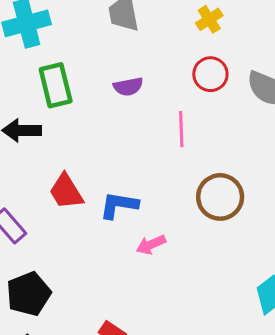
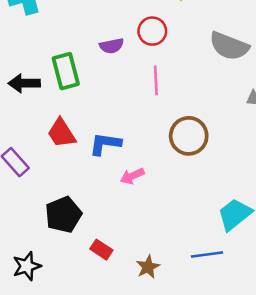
red circle: (210, 74) -> (152, 31), moved
green rectangle: (56, 85) -> (66, 71), moved
black pentagon: (29, 294) -> (63, 215), moved

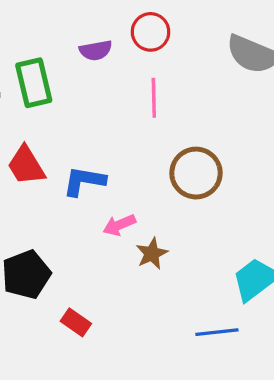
brown star: (148, 267) -> (152, 253), moved

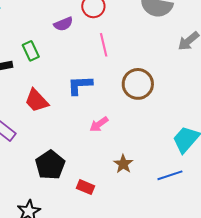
green rectangle: (34, 83) -> (31, 51), size x0.7
blue L-shape: (84, 181) -> (80, 85), moved
brown star: (152, 253) -> (123, 164), moved

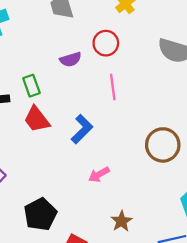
brown circle: (138, 84) -> (163, 145), moved
blue L-shape: (80, 85) -> (82, 129), turned 132
red trapezoid: (37, 101) -> (37, 119), moved

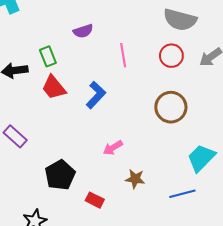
red circle: (106, 43) -> (171, 56), moved
pink arrow: (99, 174) -> (113, 148), moved
brown star: (121, 221) -> (135, 179), turned -30

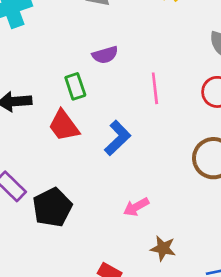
green rectangle: (48, 56) -> (75, 86), moved
black pentagon: (60, 175) -> (52, 207), moved

